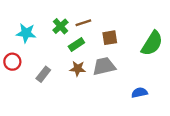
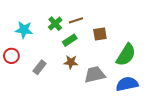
green semicircle: (152, 43) -> (126, 55), moved
gray trapezoid: (104, 66) -> (95, 75), moved
blue semicircle: (139, 93) -> (127, 84), size x1.5

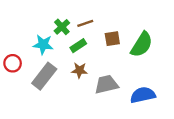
cyan star: (24, 30) -> (43, 45), moved
green semicircle: (126, 55) -> (142, 45), moved
gray rectangle: (40, 67) -> (44, 76), size x1.6

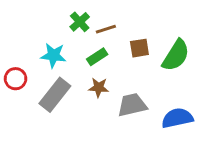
green cross: (62, 27) -> (80, 22), moved

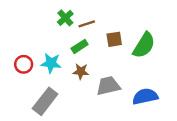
cyan star: (53, 55) -> (51, 63), moved
red circle: (16, 79) -> (24, 64), moved
gray rectangle: (55, 95) -> (45, 101), moved

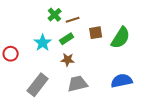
cyan star: (51, 63) -> (43, 43), moved, turned 30
red circle: (24, 64) -> (11, 54), moved
gray trapezoid: (108, 86) -> (78, 84), moved

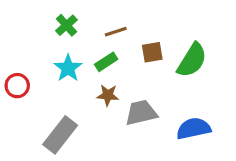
green cross: (55, 15) -> (66, 25), moved
gray trapezoid: (78, 84) -> (141, 113), moved

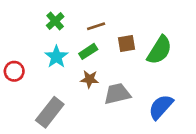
blue semicircle: (194, 128) -> (161, 107), turned -36

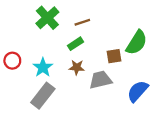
green cross: (55, 21) -> (47, 18), size x1.5
brown square: (126, 44) -> (114, 56), moved
cyan star: (56, 57) -> (43, 67), moved

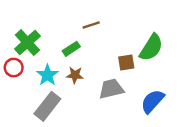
green cross: (47, 18) -> (27, 43), moved
green rectangle: (76, 44) -> (71, 49), moved
brown star: (77, 67) -> (75, 75), moved

